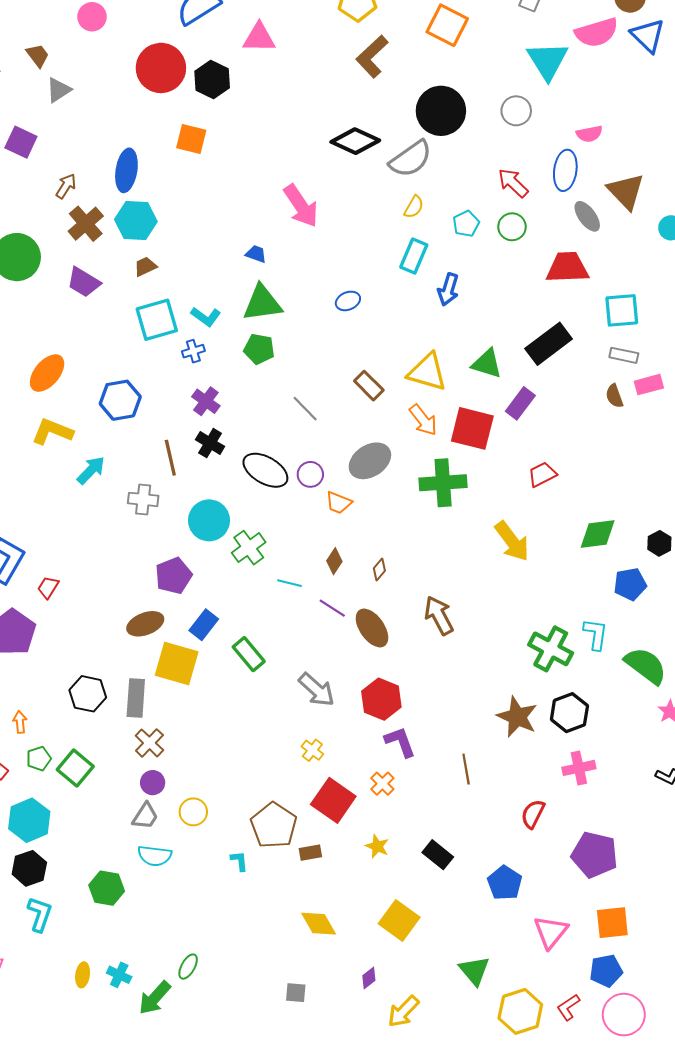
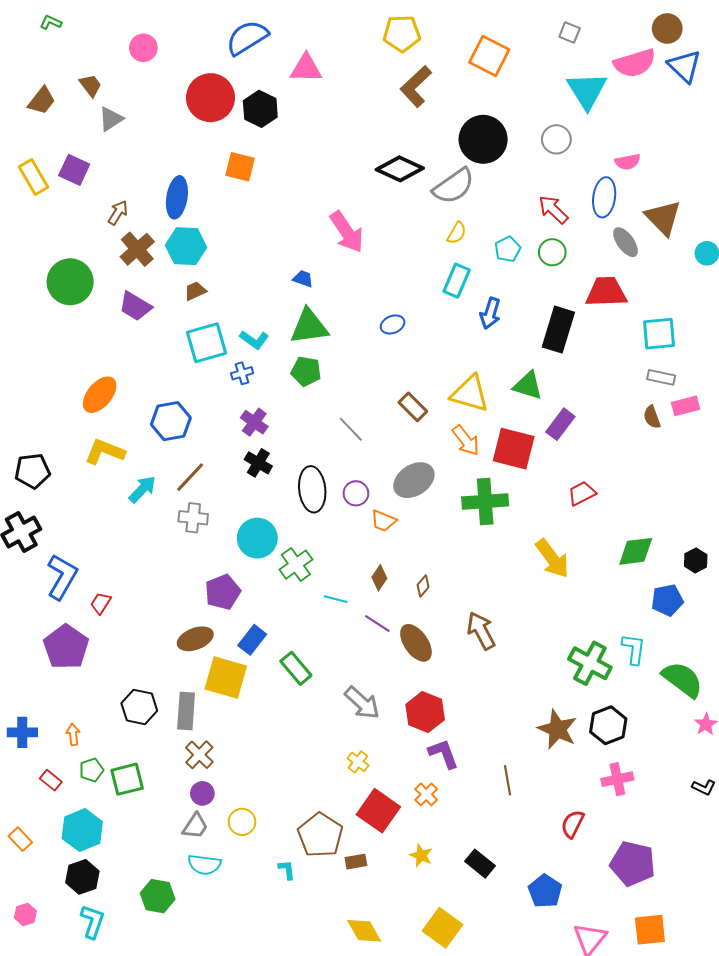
black rectangle: (549, 344) -> (558, 330), moved, turned -36
brown line: (170, 458) -> (190, 477), moved, turned 56
black ellipse: (265, 470) -> (312, 489), turned 54
green square: (75, 768) -> (127, 779), turned 36

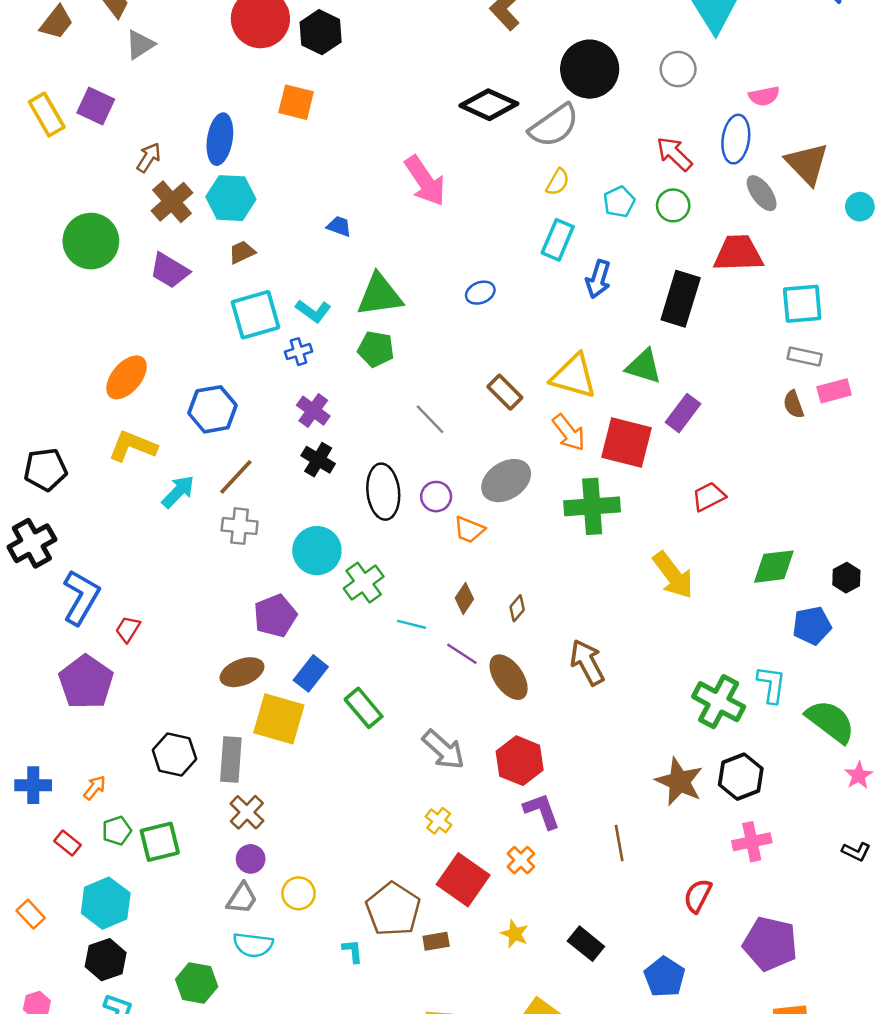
blue trapezoid: (303, 279) -> (339, 226), moved
orange arrow: (73, 734) -> (95, 788), turned 45

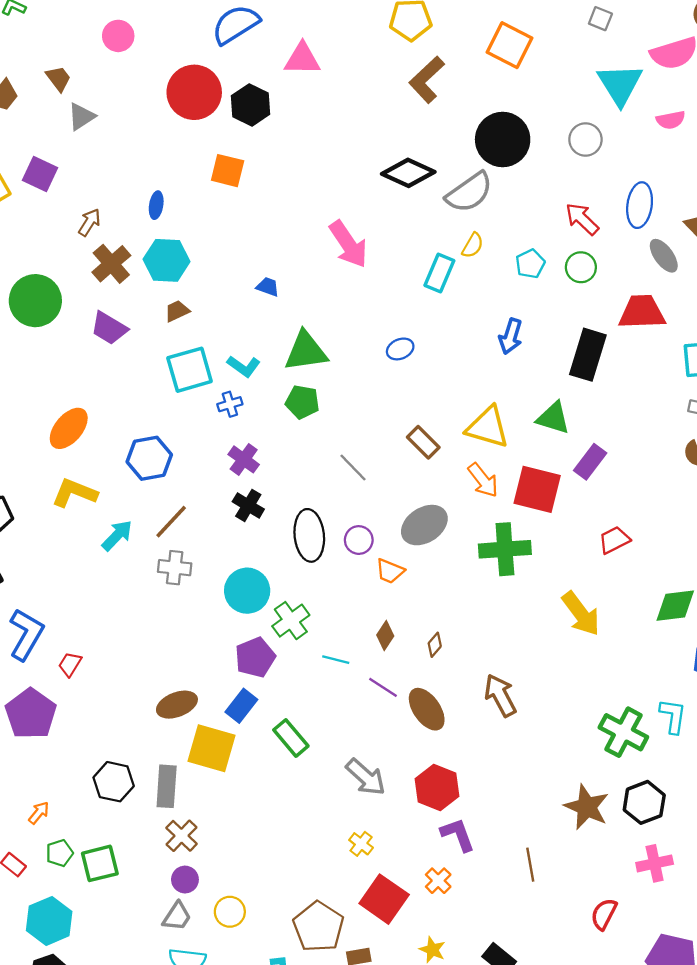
pink semicircle: (764, 96) -> (671, 120), moved
blue ellipse: (220, 139) -> (156, 205), size x0.6
cyan rectangle: (558, 240) -> (439, 273), moved
purple pentagon: (275, 616) -> (255, 657), moved

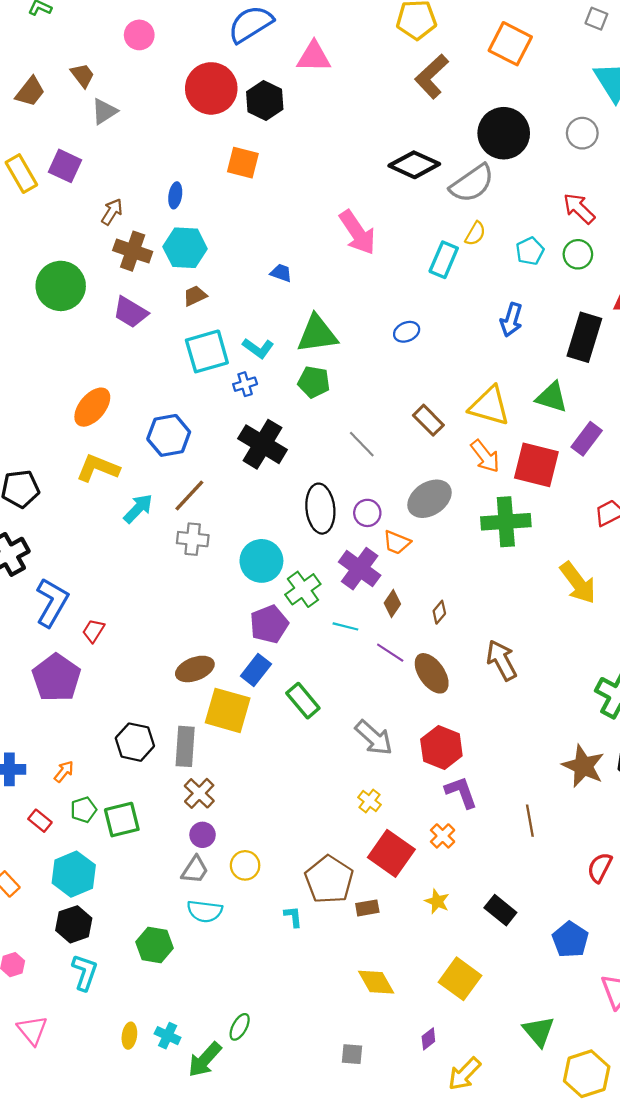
brown cross: (111, 264) -> (133, 251), turned -30
purple cross: (244, 459) -> (360, 569), moved, size x1.4
black cross: (248, 505) -> (263, 444), moved, size x1.6

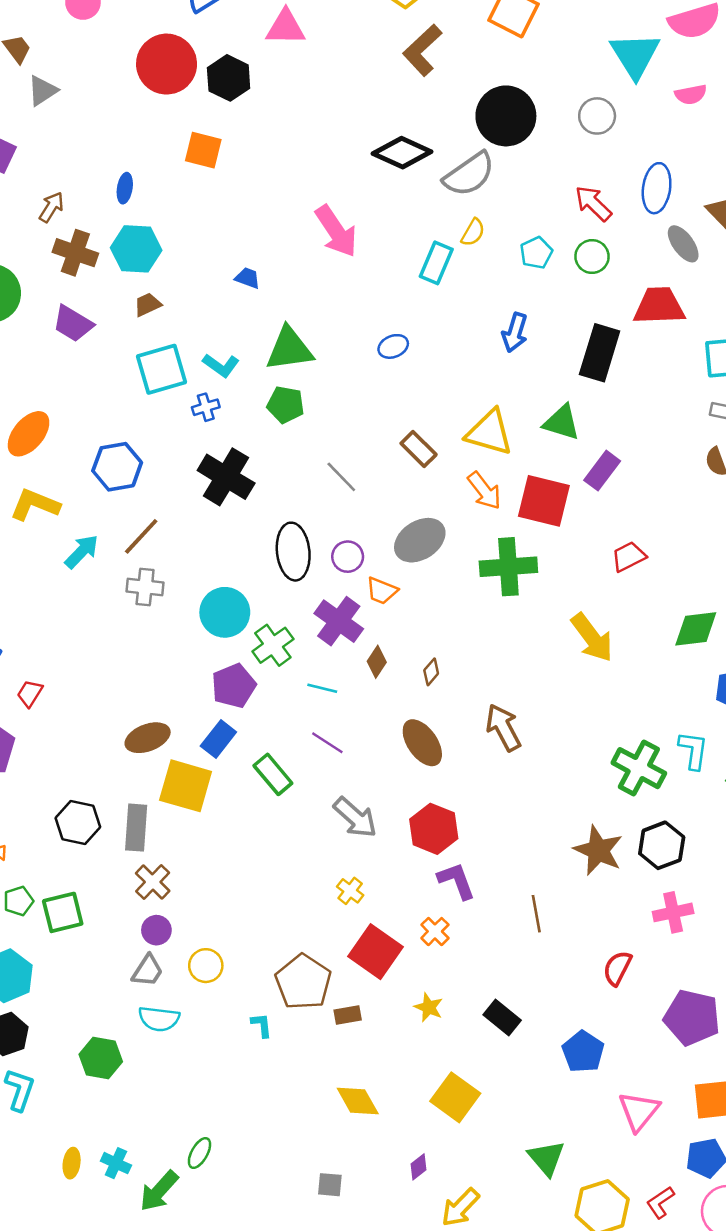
purple line: (390, 653) -> (327, 743), moved

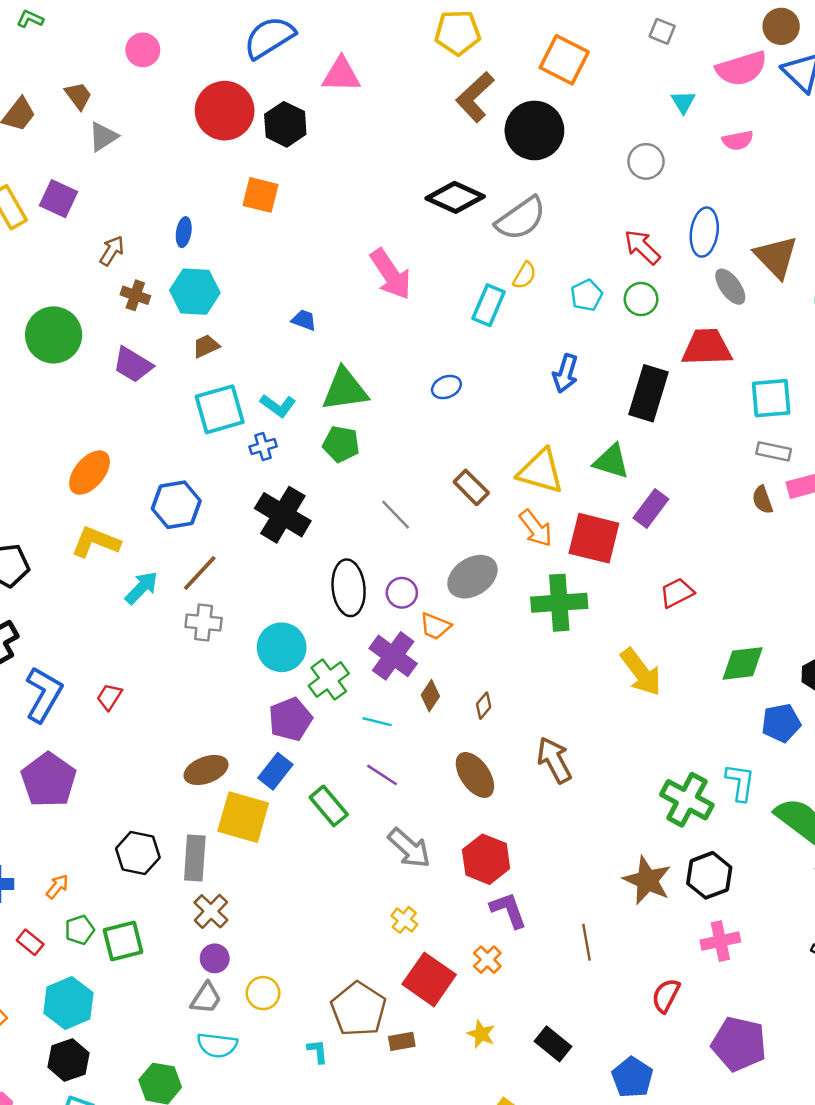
cyan triangle: (635, 55) -> (683, 102), size x0.5
black circle: (506, 116) -> (534, 130), moved
brown cross: (75, 253) -> (135, 295), size x0.7
red trapezoid: (30, 693) -> (109, 697), moved

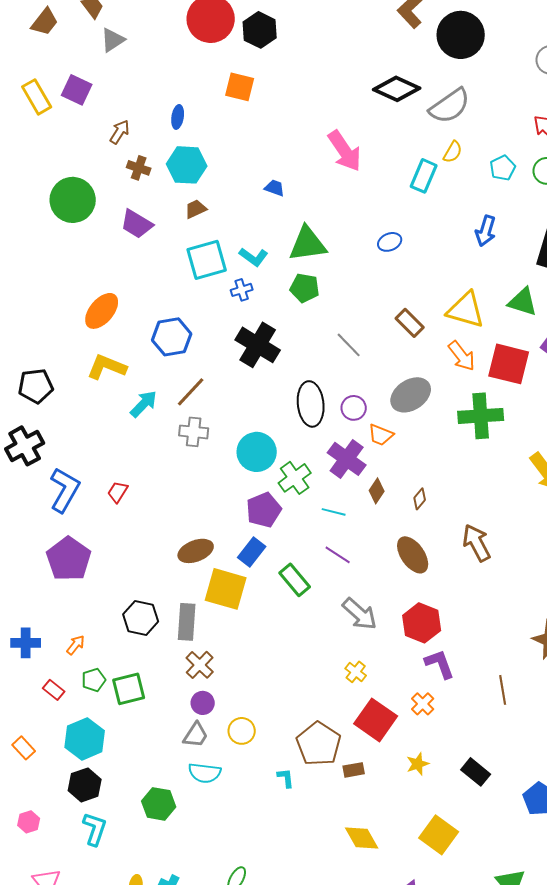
yellow star: (481, 1034) -> (418, 764), turned 30

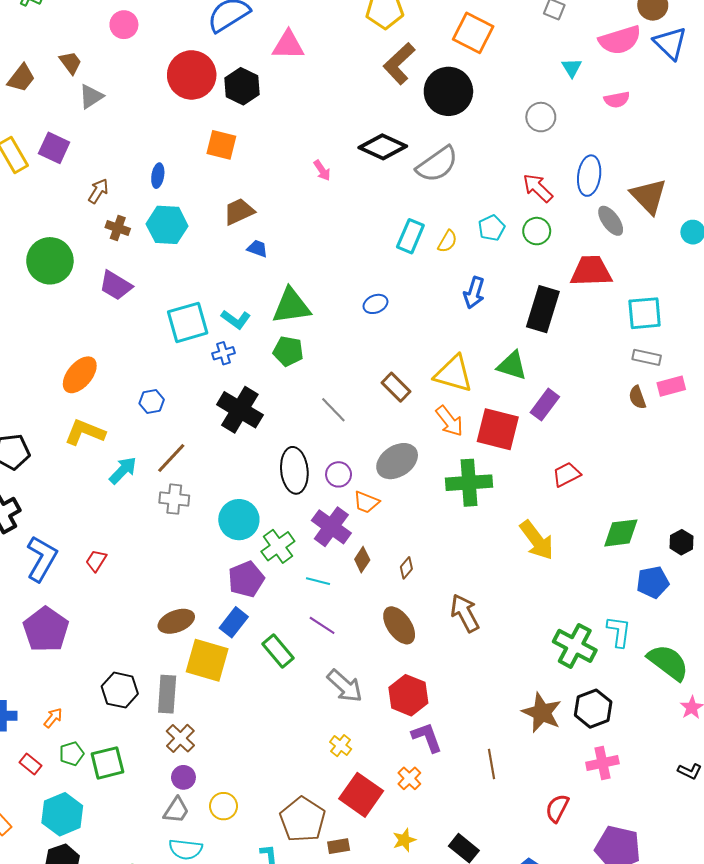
pink arrow: (345, 151) -> (322, 170), moved, size x0.5
yellow semicircle: (453, 152) -> (447, 241), moved
brown trapezoid: (196, 209) -> (239, 212), moved, size x1.4
blue hexagon: (172, 337) -> (152, 402), size x0.6

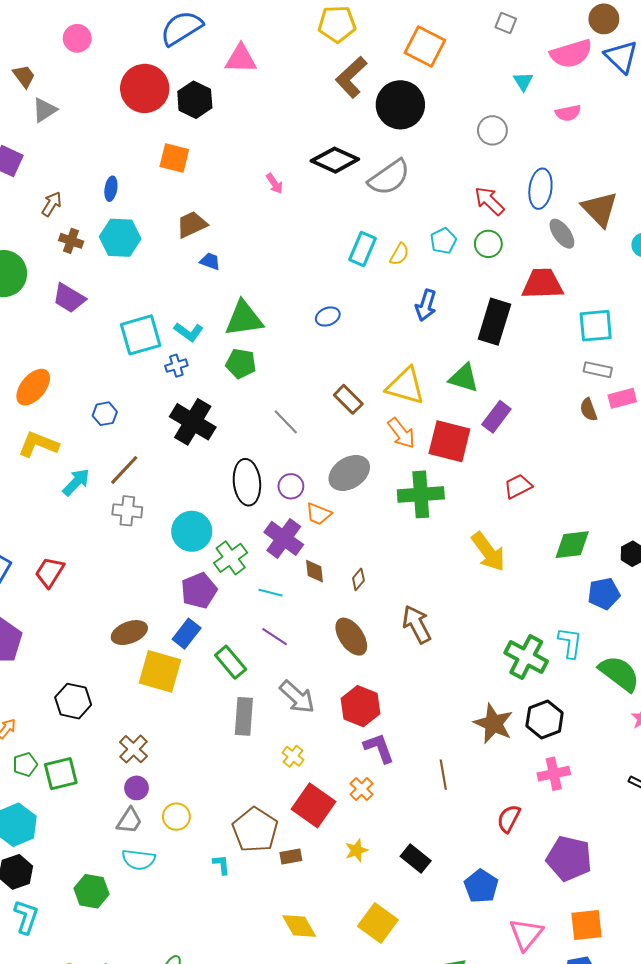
brown diamond: (362, 560) -> (314, 571), turned -40
red trapezoid: (96, 561) -> (50, 572), size x1.4
gray rectangle: (167, 694) -> (244, 716), moved

